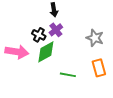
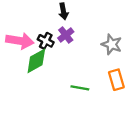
pink arrow: (17, 52) -> (20, 41), moved
green diamond: (46, 52) -> (36, 61), moved

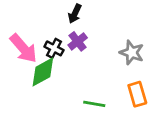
black arrow: (63, 11) -> (75, 14), turned 35
pink arrow: (20, 41) -> (23, 48), turned 40

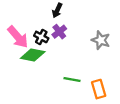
green diamond: (43, 72) -> (33, 55), turned 40
orange rectangle: (137, 94) -> (99, 89), moved

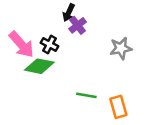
purple cross: (59, 32) -> (78, 25), moved
gray star: (101, 40) -> (121, 48), turned -30

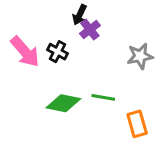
green diamond: (39, 66) -> (63, 103), moved
green line: (86, 95) -> (103, 97), moved

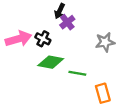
pink arrow: (25, 52) -> (18, 39), turned -65
green diamond: (63, 103) -> (51, 62), moved

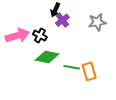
gray star: (105, 42) -> (97, 22), moved
orange rectangle: (103, 93) -> (89, 71), moved

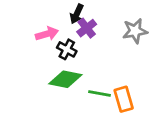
pink arrow: (17, 36) -> (47, 34), moved, size x0.7
black cross: (40, 36) -> (67, 49), moved

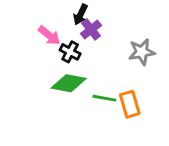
gray star: (135, 31) -> (142, 52), moved
pink arrow: (47, 34) -> (49, 35), turned 55

